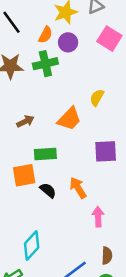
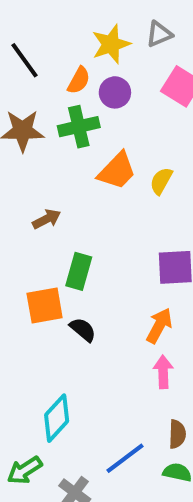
orange trapezoid: (69, 119) -> (117, 171), moved
green rectangle: (45, 154) -> (79, 271), turned -70
orange arrow: (78, 188) -> (159, 326), moved, turned 60

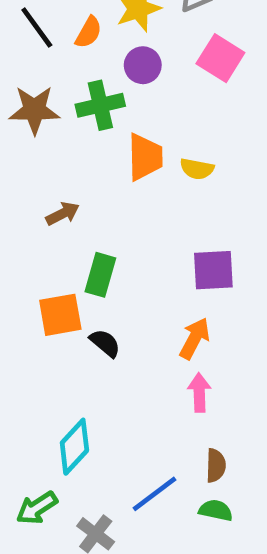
orange semicircle: (79, 80) -> (89, 32), moved
orange trapezoid: (117, 171) -> (145, 157), turned -45
yellow semicircle: (161, 181) -> (197, 169), turned -108

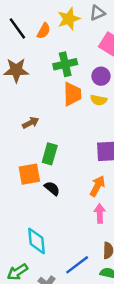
purple circle: (143, 65) -> (101, 76), moved
green cross: (100, 105) -> (65, 64), moved
cyan diamond: (74, 447) -> (37, 241), turned -48

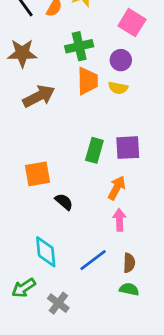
brown arrow: (31, 123) -> (39, 96), moved, size x1.6
green rectangle: (50, 154) -> (94, 150), moved
black semicircle: (52, 188) -> (64, 202), moved
blue line: (77, 265) -> (93, 260), moved

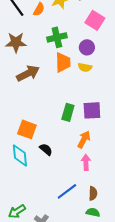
orange square: (37, 174) -> (27, 129), turned 30
cyan diamond: (46, 252) -> (20, 155), moved

